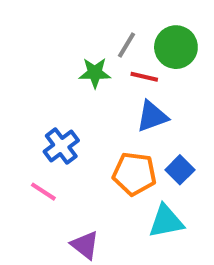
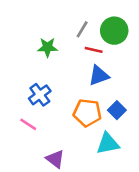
green star: (95, 73) -> (47, 47), moved

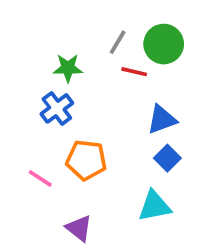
blue triangle: (99, 76) -> (162, 120), moved
blue cross: (40, 95) -> (57, 108), moved
orange pentagon: (87, 113) -> (86, 160), moved

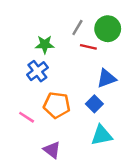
blue square: (167, 158) -> (94, 104), moved

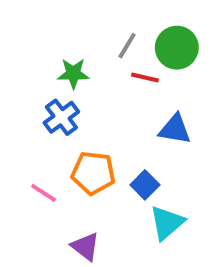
blue triangle: (106, 78) -> (175, 129), turned 30
blue square: (94, 104) -> (145, 185), moved
cyan triangle: (102, 135) -> (167, 223), turned -30

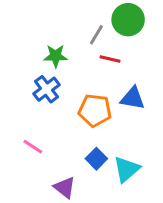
green circle: (177, 48) -> (128, 20), moved
orange pentagon: (93, 173) -> (95, 110), moved
blue square: (145, 185) -> (96, 159), moved

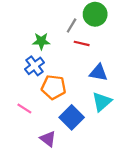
orange pentagon: (95, 110) -> (54, 87), moved
blue square: (96, 159) -> (72, 117), size x1.5
cyan triangle: (127, 169) -> (102, 102), moved

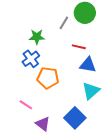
red line: (82, 43) -> (79, 47), moved
pink line: (24, 108) -> (26, 105), moved
blue square: (72, 117) -> (75, 118), moved

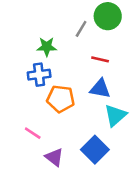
blue cross: (31, 59) -> (39, 75), turned 30
blue triangle: (88, 65) -> (100, 89), moved

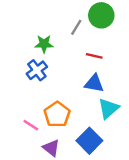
blue cross: (39, 75) -> (37, 70), turned -30
orange pentagon: (61, 99) -> (57, 114), moved, turned 30

